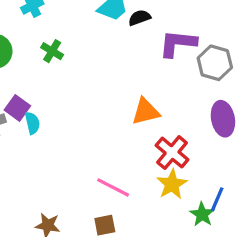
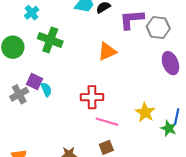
green cross: (52, 51) -> (50, 40), size x1.6
orange triangle: (146, 111) -> (107, 51), moved
red cross: (172, 153) -> (92, 97), moved, turned -30

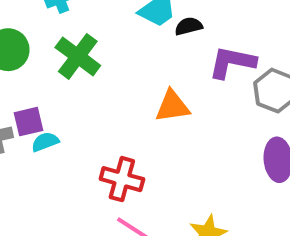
purple square: (35, 81) -> (29, 122), turned 35
cyan semicircle: (46, 89) -> (45, 142), turned -104

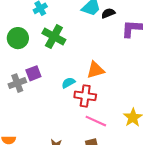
orange triangle: (172, 106) -> (95, 70), moved
cyan semicircle: (45, 142) -> (68, 83), moved

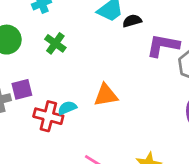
green cross: (54, 37) -> (55, 43), size x0.7
red cross: (85, 96) -> (48, 116), moved

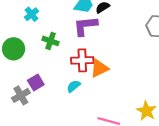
purple L-shape: (163, 45) -> (85, 26), moved
red cross: (48, 116) -> (82, 60), moved

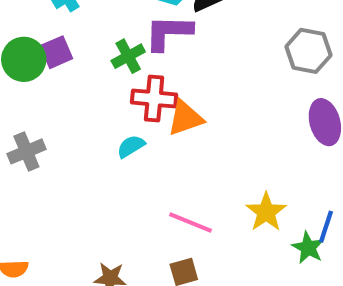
green cross: (51, 41) -> (128, 56), moved, turned 35
purple square: (36, 83) -> (56, 52), moved

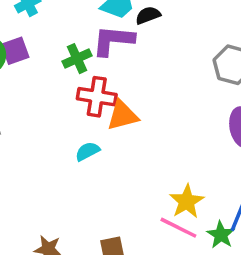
cyan semicircle: (131, 146) -> (87, 151), moved
pink line: (191, 222) -> (178, 228), moved

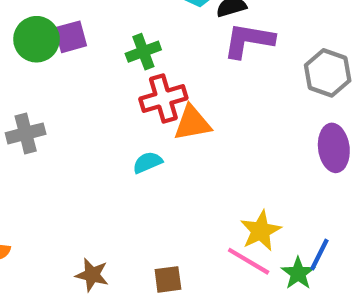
purple L-shape: (113, 40) -> (249, 40), moved
red cross: (97, 97) -> (163, 98), turned -30

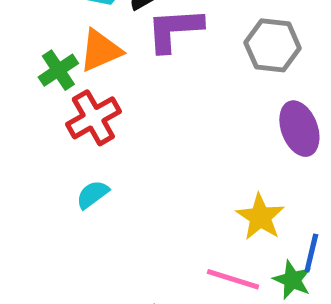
orange triangle: (192, 123) -> (100, 50), moved
yellow star: (261, 231) -> (260, 217), moved

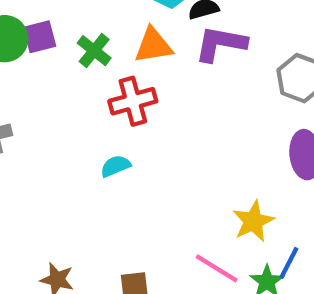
green cross: (58, 70) -> (94, 51), moved, turned -32

